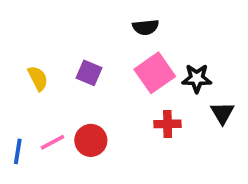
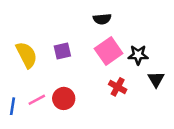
purple square: (89, 73) -> (62, 51), turned -36
yellow semicircle: (38, 78) -> (27, 55), size x1.5
red cross: (168, 124) -> (118, 87), turned 30

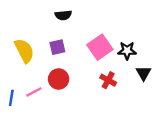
black semicircle: (102, 19) -> (63, 15), moved
red circle: (64, 98) -> (59, 79), moved

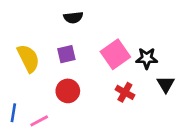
pink line: (34, 92) -> (39, 121), moved

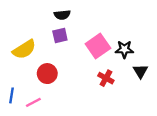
purple square: (66, 54) -> (60, 36), moved
yellow semicircle: (28, 58) -> (24, 49), turned 85
red circle: (68, 91) -> (47, 74), moved

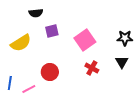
black semicircle: (62, 15) -> (36, 13), moved
black star: (124, 49) -> (125, 38), moved
red circle: (47, 74) -> (50, 72), moved

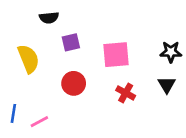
pink square: (85, 40) -> (116, 55), turned 30
yellow semicircle: (21, 43) -> (28, 59), turned -80
red circle: (50, 72) -> (74, 83), moved

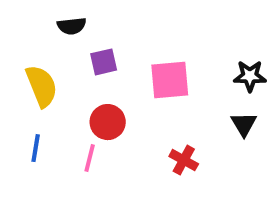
red cross: (126, 93) -> (184, 160), moved
blue line: (13, 113) -> (36, 148), moved
pink line: (39, 122) -> (90, 158), moved, turned -48

